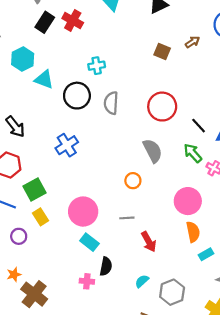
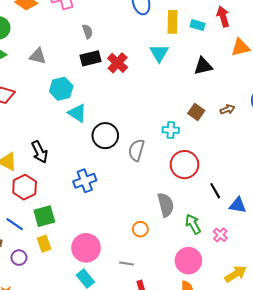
black rectangle: (45, 22) -> (90, 58), turned 30
cyan cross: (97, 66) -> (171, 130), moved
green arrow: (193, 153) -> (193, 224), moved

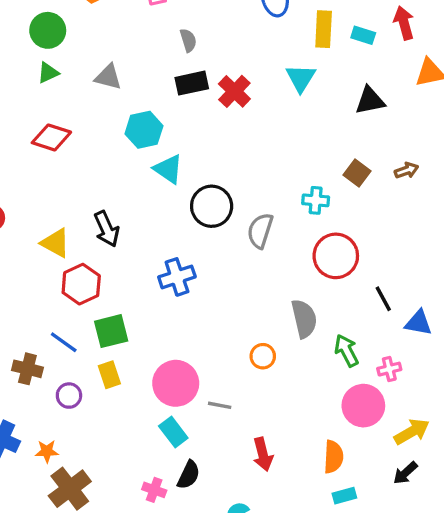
pink cross: (220, 235) -> (389, 369), turned 32
pink circle: (188, 261) -> (363, 406), moved
gray line: (127, 264) -> (220, 405), moved

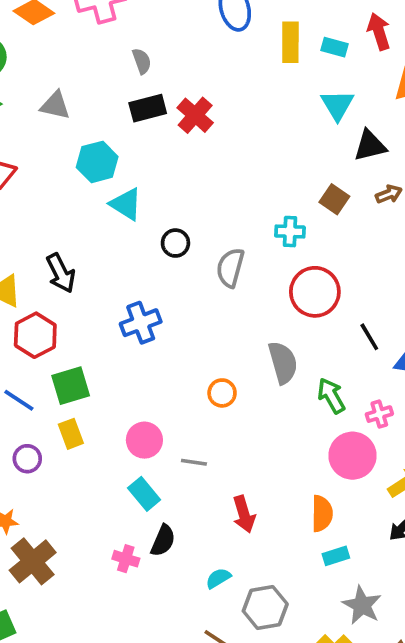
cyan triangle: (301, 78) -> (337, 105), moved
black triangle: (370, 101) -> (370, 146), moved
black circle: (212, 206) -> (175, 243), size x0.6
orange circle: (263, 356) -> (222, 393), moved
pink circle: (176, 383) -> (144, 440), size x0.7

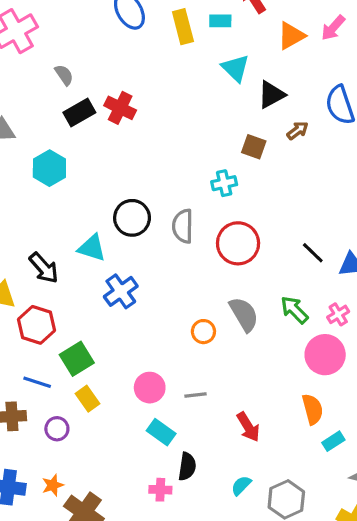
cyan triangle: (126, 204) -> (92, 248), moved
black circle: (175, 243) -> (132, 218), size x1.5
red circle: (315, 292) -> (238, 243), moved
gray semicircle: (283, 363) -> (244, 314), moved

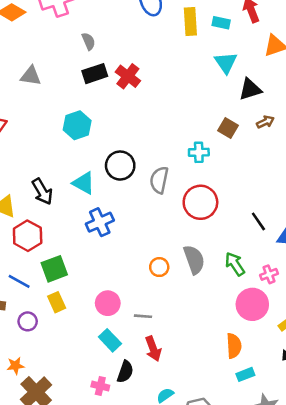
cyan hexagon: (49, 168) -> (77, 125), moved
red arrow: (248, 427) -> (153, 349), moved

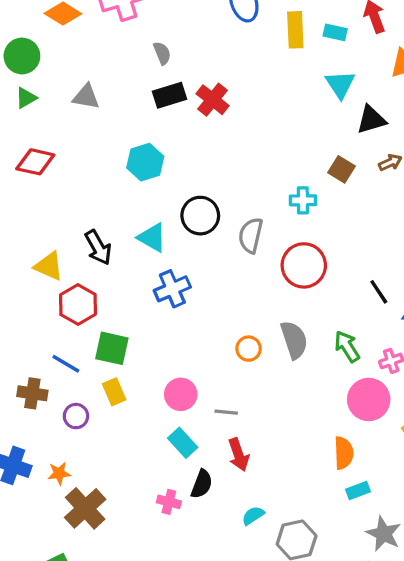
green square: (54, 269) -> (112, 348), turned 32

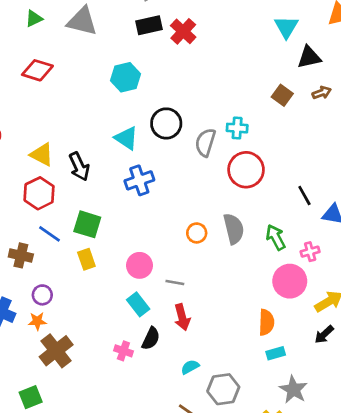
gray triangle: (86, 97) -> (82, 21), size x1.4
cyan cross: (303, 200) -> (237, 128), moved
black arrow: (98, 247) -> (79, 167), moved
red hexagon: (78, 305) -> (39, 193), moved
purple circle: (76, 416) -> (42, 295), moved

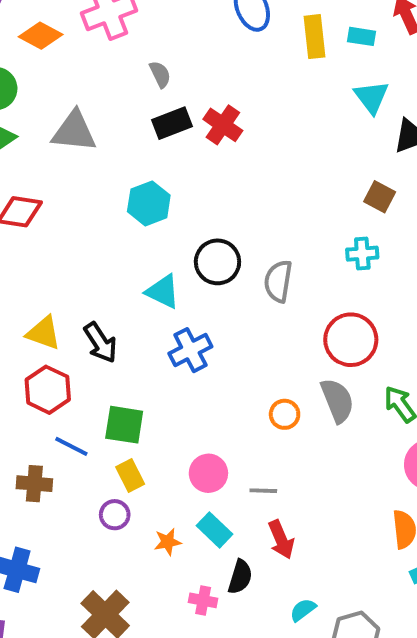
cyan cross: (237, 128) -> (362, 254), moved
red circle: (246, 170) -> (351, 340), moved
purple circle: (42, 295) -> (115, 515), moved
orange star: (37, 321) -> (168, 542), moved

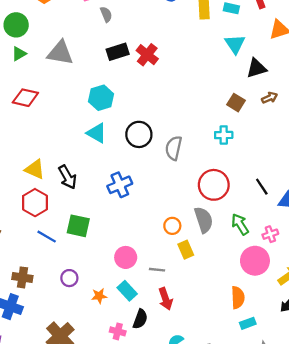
gray semicircle: (160, 74) -> (106, 14), moved
cyan triangle: (163, 291) -> (97, 133), moved
yellow rectangle: (130, 475) -> (186, 250), moved
brown cross: (34, 484) -> (22, 277), moved

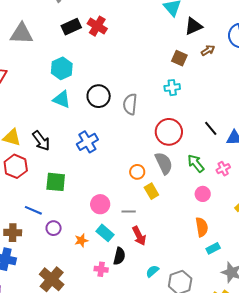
blue line: (47, 237) -> (33, 210), moved
pink circle: (255, 261) -> (203, 194), moved, size x0.6

